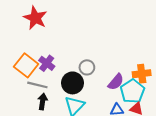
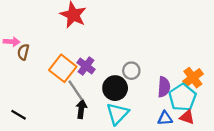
orange cross: (142, 74) -> (193, 78), turned -30
purple semicircle: (116, 82) -> (164, 87), turned -36
gray line: (37, 85) -> (76, 90), turned 42

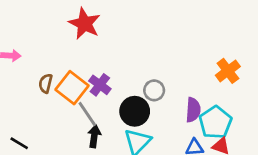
brown semicircle: (23, 52) -> (46, 83), moved
orange cross: (193, 78) -> (228, 71), moved

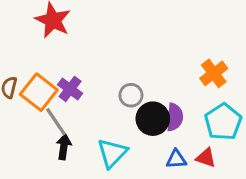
black circle: (135, 111) -> (153, 119), moved
cyan pentagon: (215, 122) -> (223, 122), moved

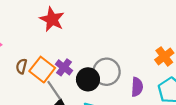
gray circle: (131, 95) -> (107, 72), size x1.6
black circle: (153, 119) -> (88, 79), moved

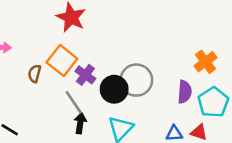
orange square: (42, 70) -> (62, 60), moved
purple semicircle: (137, 87) -> (185, 92), moved

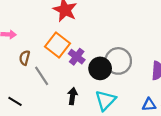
brown semicircle: (35, 74) -> (25, 58), moved
gray line: (74, 102) -> (42, 76), moved

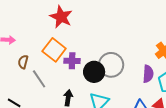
purple cross: (77, 57) -> (72, 61), turned -35

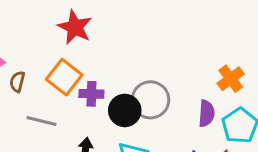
brown semicircle: (23, 62) -> (17, 82), moved
gray line: (39, 79) -> (42, 121), turned -42

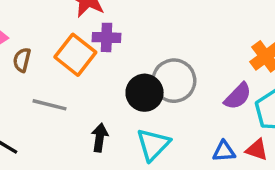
purple cross: (91, 94) -> (107, 37), moved
purple semicircle: (206, 113) -> (238, 96), turned 40

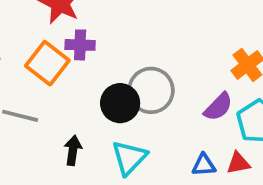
red triangle: (257, 150) -> (238, 163), turned -30

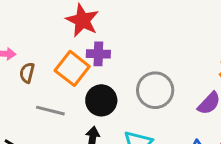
black circle: (120, 103) -> (101, 100), moved

